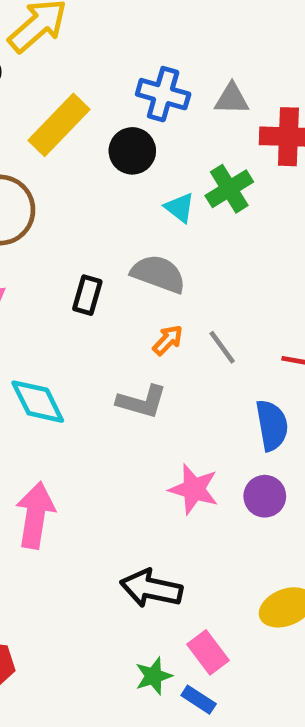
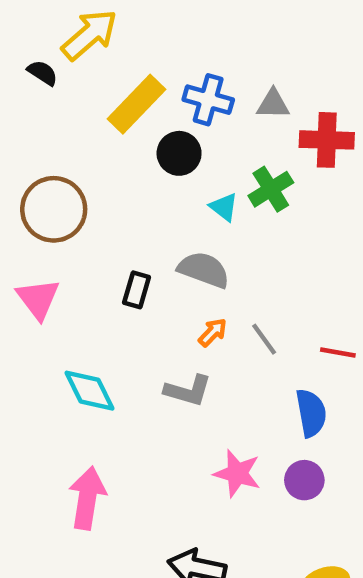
yellow rectangle: (59, 125) -> (137, 104), moved

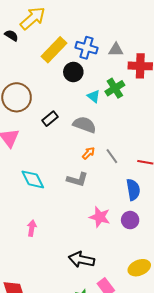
black rectangle: (137, 290) -> (50, 119), moved, turned 35
pink arrow: (87, 498) -> (32, 228), size x0.6

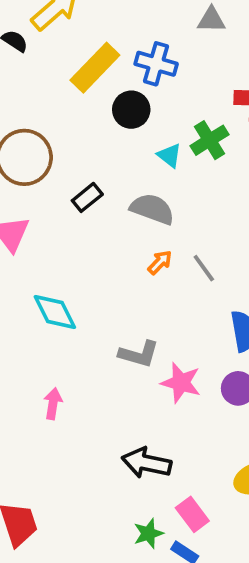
gray triangle: (116, 50) -> (211, 20), moved
gray L-shape: (77, 179) -> (139, 354), moved

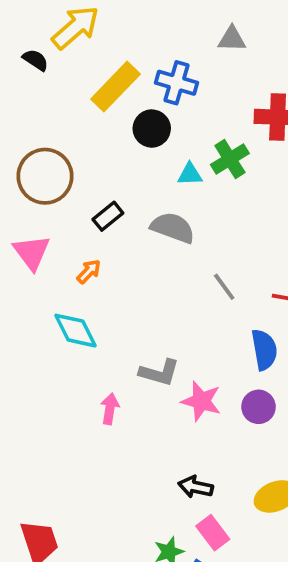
cyan triangle: (169, 155) -> (190, 174), turned -40
orange arrow: (160, 262) -> (89, 271), moved
pink arrow: (53, 404) -> (110, 409), moved
black arrow: (147, 463) -> (196, 487), moved, size x0.7

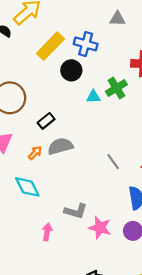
gray semicircle: (173, 228) -> (60, 146), moved, turned -35

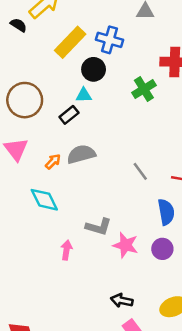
cyan triangle: (93, 97) -> (84, 95), moved
black rectangle: (46, 121) -> (69, 115), moved

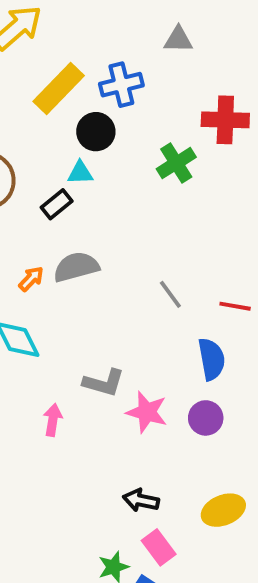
blue cross: (110, 40) -> (121, 85), turned -30

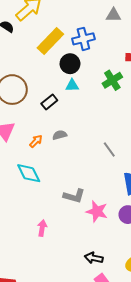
cyan triangle: (80, 173) -> (72, 85), moved
gray semicircle: (76, 267) -> (60, 135), size x0.6
pink arrow: (53, 420) -> (42, 228), moved

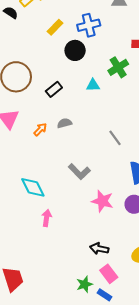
yellow rectangle: (50, 41) -> (55, 27), size x0.6
cyan triangle: (72, 85) -> (93, 85), moved
cyan diamond: (29, 173) -> (33, 187), moved
gray L-shape: (74, 196) -> (79, 172), moved, turned 30

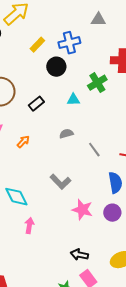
gray semicircle: (64, 123) -> (66, 134), moved

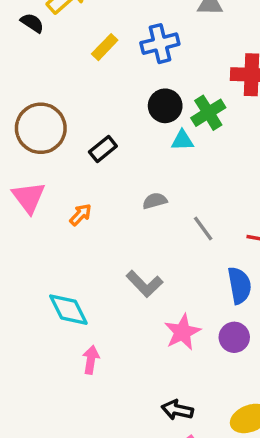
black circle: (56, 67) -> (165, 106), moved
cyan triangle: (73, 100) -> (182, 140), moved
pink star: (82, 210) -> (182, 332), turned 30

